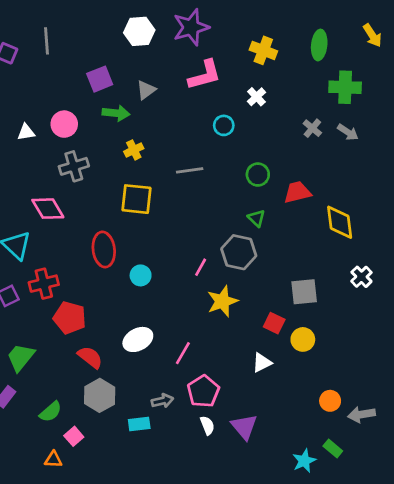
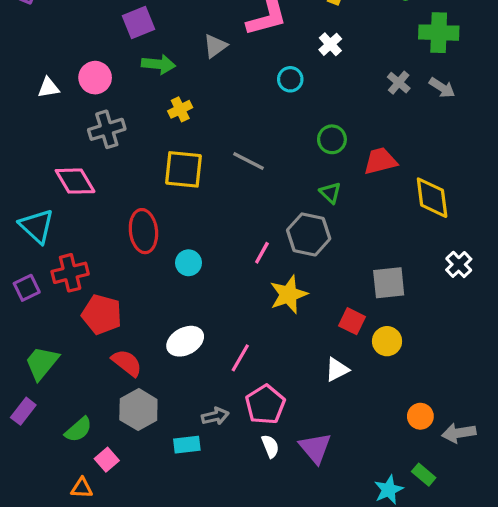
gray triangle: (146, 90) -> (215, 46), moved
gray line: (190, 170) -> (249, 161), moved, turned 35

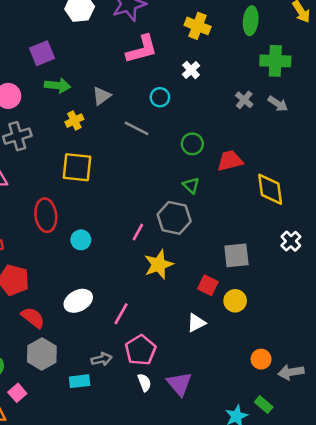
gray triangle: (215, 46) -> (102, 96), moved
gray line: (249, 161) -> (137, 128), moved

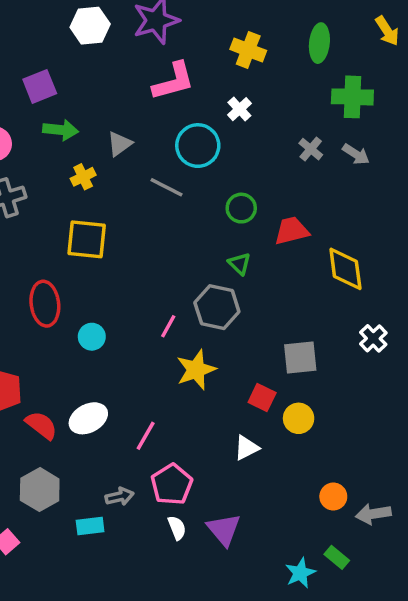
cyan circle: (160, 97) -> (198, 146), size x1.6
red semicircle: (33, 318) -> (41, 425), moved

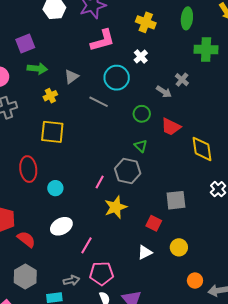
gray arrow: (356, 154) -> (164, 92), moved
red trapezoid: (292, 231) -> (171, 127), turned -140
white ellipse: (88, 418) -> (61, 226), moved
yellow circle: (299, 418) -> (179, 247), moved
pink pentagon: (172, 484) -> (102, 273), turned 30

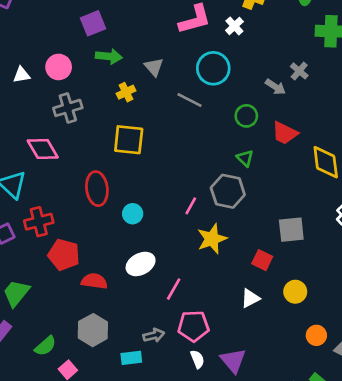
white cross: (141, 57) -> (234, 26), moved
gray triangle: (71, 77) -> (154, 67), turned -35
red semicircle: (26, 239) -> (94, 281), turned -30

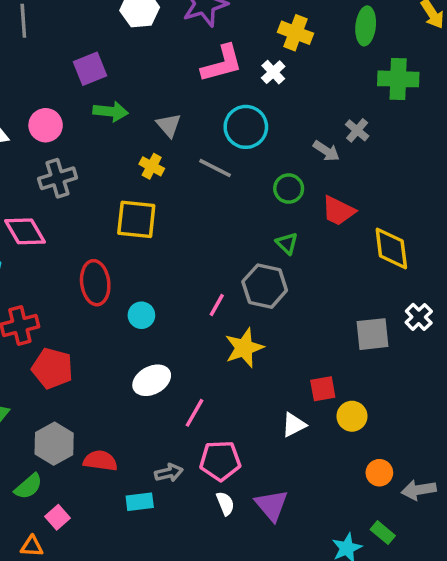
yellow cross: (126, 92) -> (152, 166), moved, turned -36
gray square: (291, 230) -> (373, 334), moved
red square: (262, 260) -> (323, 389), moved, turned -36
red semicircle: (94, 281) -> (100, 461), moved
gray hexagon: (93, 330) -> (54, 444), moved

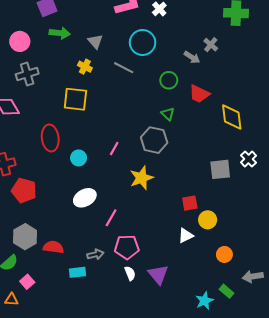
pink line: (217, 305) -> (114, 148), moved
white triangle: (294, 425) -> (186, 236), moved
gray arrow: (419, 490) -> (253, 276), moved

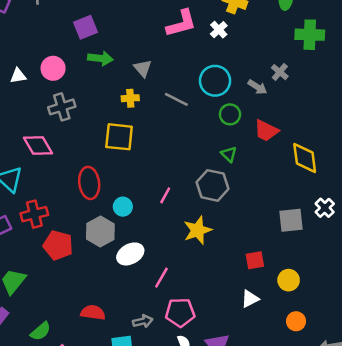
cyan circle: (143, 42) -> (215, 81), moved
yellow cross: (85, 67) -> (130, 98), turned -32
yellow circle: (208, 220) -> (289, 280), moved
gray hexagon: (25, 237) -> (100, 232), moved

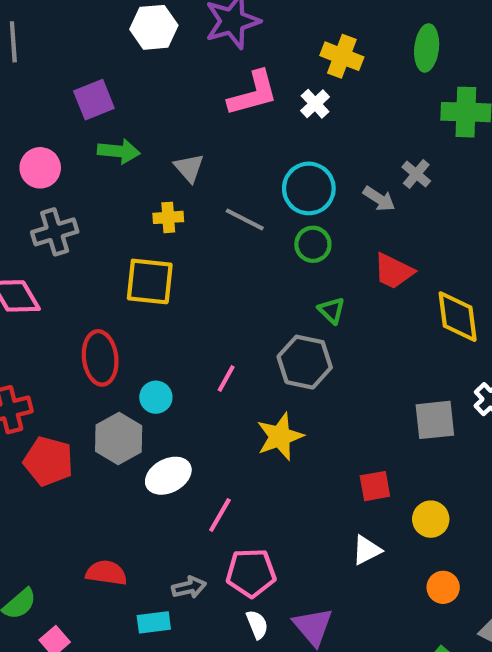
green circle: (230, 114) -> (313, 244), moved

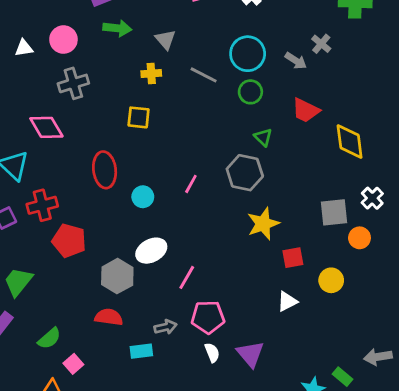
yellow square: (150, 281) -> (139, 117), size x0.7
yellow star: (280, 436) -> (263, 224), moved
gray hexagon: (119, 439) -> (117, 276), moved
orange circle: (443, 587) -> (359, 238), moved

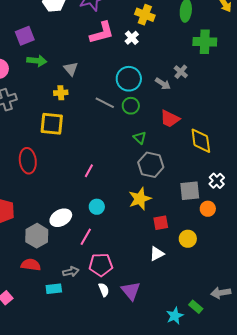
gray line: (204, 75) -> (105, 103), moved
yellow square: (139, 117) -> (52, 124), size x1.4
gray hexagon: (245, 173) -> (151, 165), moved
cyan circle: (143, 197) -> (97, 207), moved

